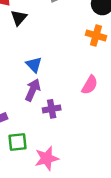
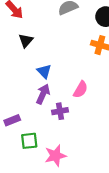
black triangle: (19, 18) -> (26, 41), moved
pink semicircle: (90, 85) -> (81, 90), moved

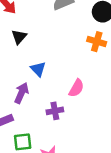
purple arrow: (43, 94) -> (21, 93), moved

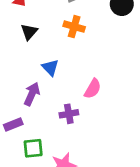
orange cross: (97, 42) -> (74, 27), moved

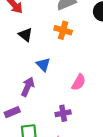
black triangle: (29, 32) -> (25, 35), turned -32
purple cross: (69, 114) -> (63, 113), moved

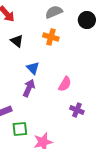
purple arrow: (28, 87) -> (29, 88), moved
purple cross: (63, 113) -> (77, 110), moved, turned 32

